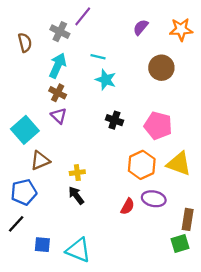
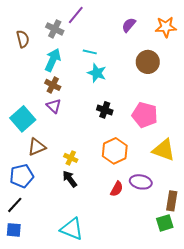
orange hexagon: (142, 165) -> (115, 151), moved
yellow cross: (77, 173) -> (71, 158), turned 32
blue square: (42, 245) -> (14, 230), moved

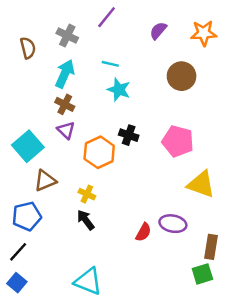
purple line: (76, 15) -> (107, 17), moved
orange hexagon: (115, 151) -> (99, 152), moved
blue square: (14, 230) -> (17, 283), turned 35

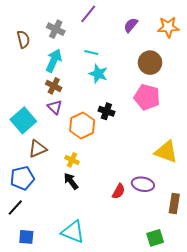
pink pentagon: (178, 141) -> (147, 97), moved
green square: (202, 274) -> (155, 238), moved
blue square: (17, 283) -> (26, 237), moved, turned -35

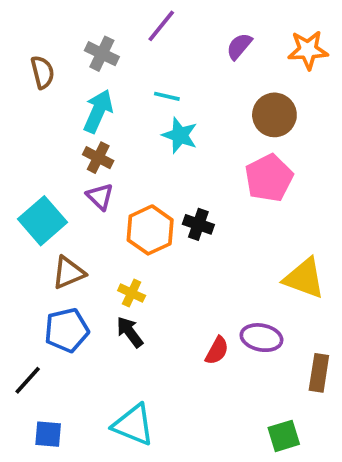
pink pentagon: (147, 97) -> (269, 178), turned 30
black cross: (106, 111) -> (198, 224), moved
blue pentagon: (22, 178) -> (67, 330), moved

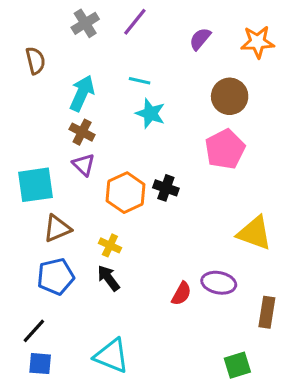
gray cross: (102, 54) -> (85, 23), moved, turned 32
cyan square: (42, 221) -> (35, 185), turned 33
black line: (28, 380) -> (34, 331), moved

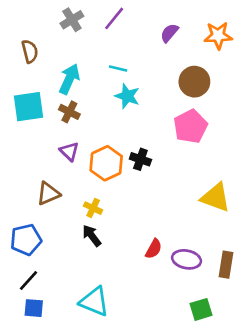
purple triangle: (84, 165) -> (69, 151), moved
cyan square: (35, 185) -> (29, 107), moved
blue pentagon: (56, 277) -> (26, 240), moved
purple ellipse: (219, 283) -> (187, 259), moved

